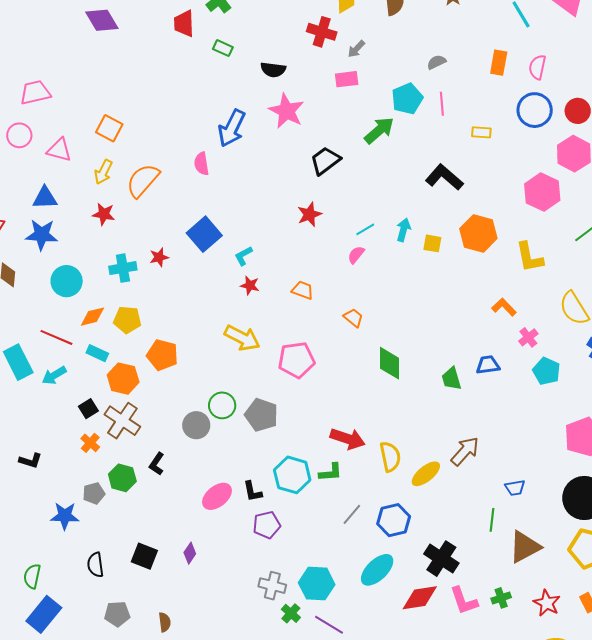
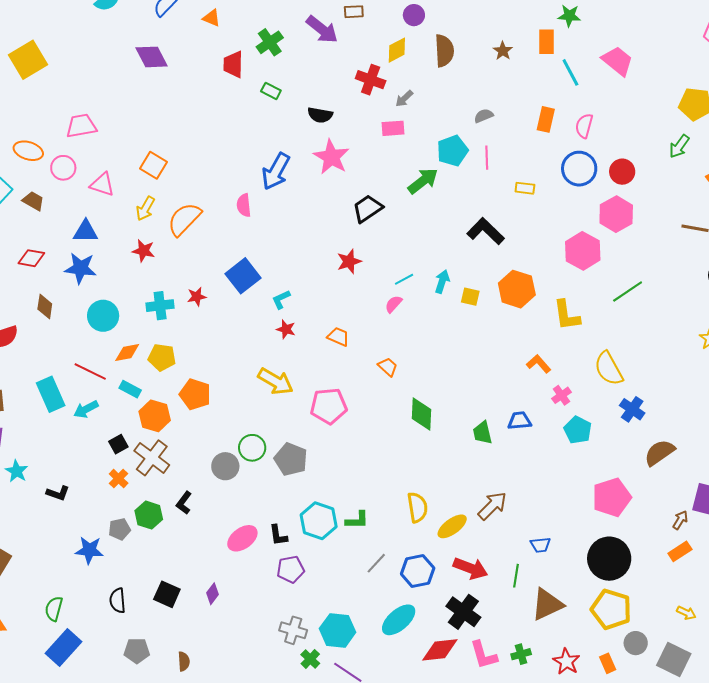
red arrow: (348, 439) -> (470, 568), moved

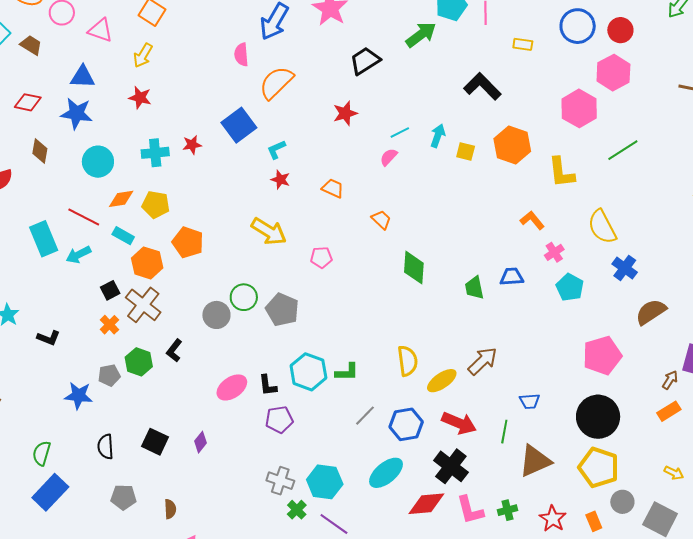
orange semicircle: (184, 219) -> (276, 83), moved
pink pentagon: (329, 406) -> (321, 257), size x0.6

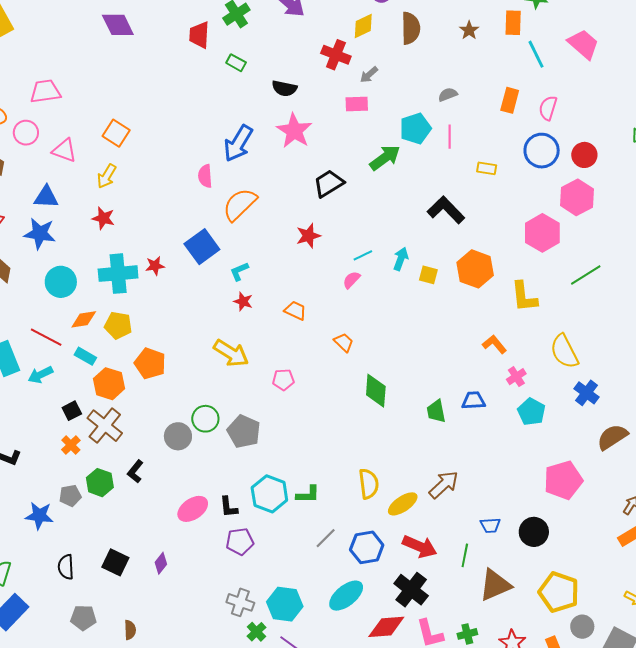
cyan cross: (155, 153) -> (118, 274), size x1.4
black circle: (598, 417) -> (534, 532), moved, size x0.7

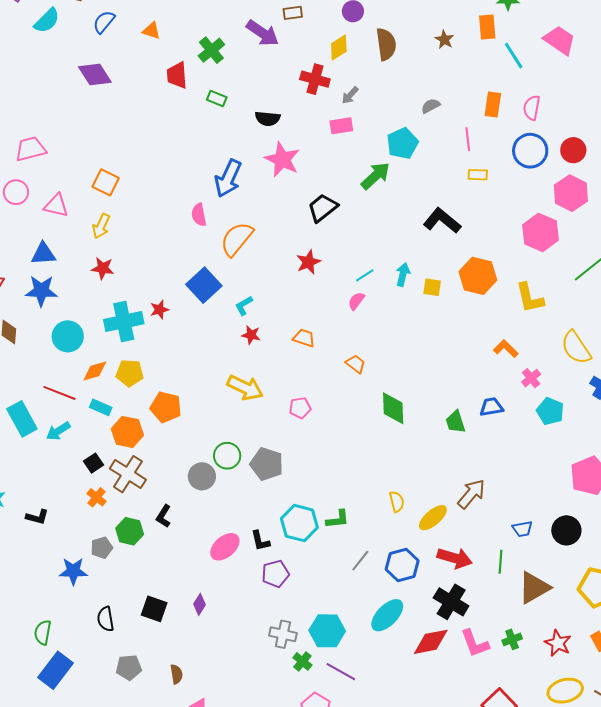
pink line: (450, 137) -> (468, 139), moved
yellow semicircle: (369, 484) -> (397, 502), size x0.7

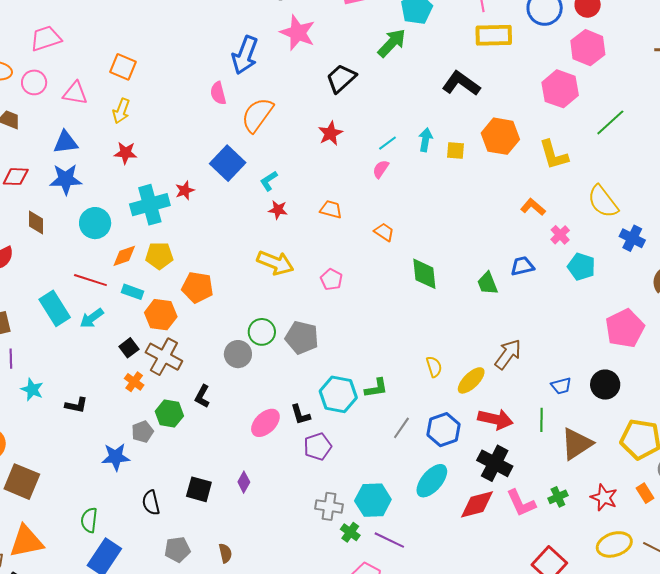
yellow rectangle: (478, 175) -> (494, 35), size x1.8
pink pentagon: (300, 408) -> (331, 279), turned -30

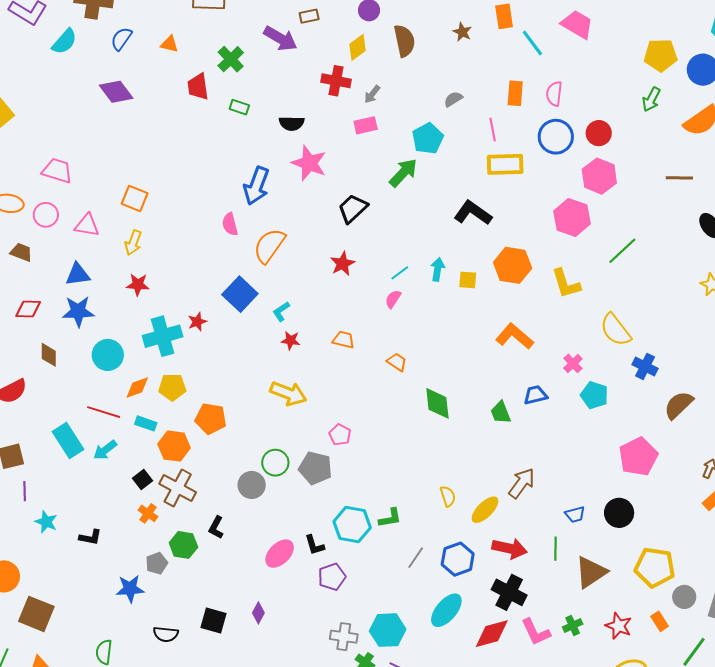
pink trapezoid: (46, 38) -> (57, 171), turned 36
orange L-shape: (533, 207) -> (515, 336), moved, size x1.5
pink pentagon: (331, 279) -> (340, 435), moved
black semicircle: (151, 503) -> (166, 634), turned -70

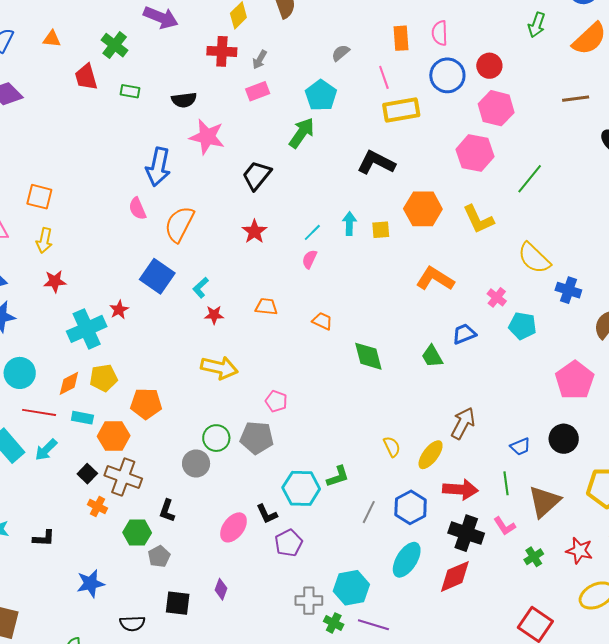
cyan circle: (108, 355) -> (20, 373), moved
gray pentagon: (157, 563) -> (159, 556), moved
pink L-shape: (536, 632) -> (505, 526), moved, size x0.7

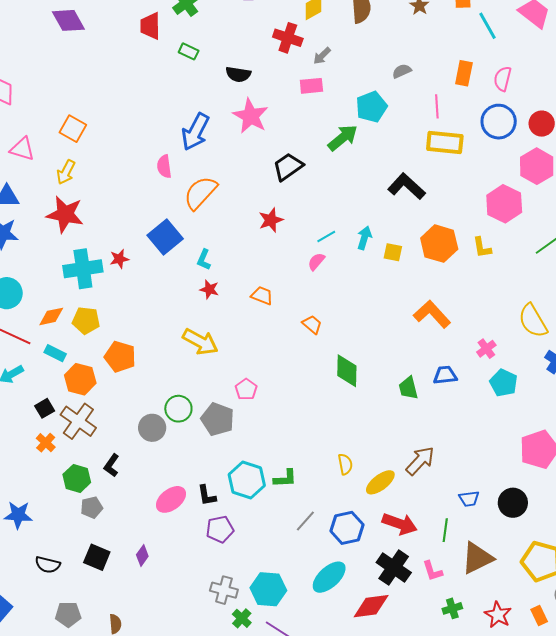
yellow L-shape: (478, 219) -> (482, 247), moved, size x0.7
red star: (55, 281) -> (65, 214), size x1.6
cyan L-shape: (201, 288) -> (204, 260), turned -40

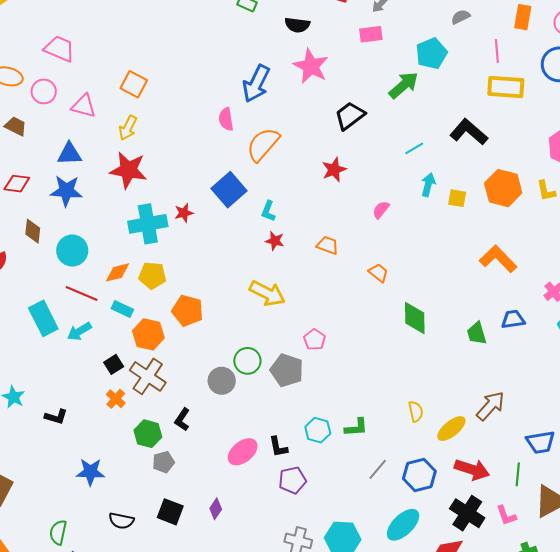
cyan line: (326, 237) -> (414, 148), moved
cyan hexagon: (247, 480) -> (318, 430), size x0.7
blue trapezoid: (469, 499) -> (541, 442), size x1.4

